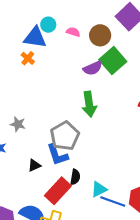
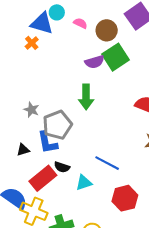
gray star: (18, 124) -> (31, 110), moved
black semicircle: (75, 177) -> (62, 167), turned 91
blue line: (113, 202) -> (107, 163), moved

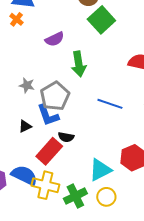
purple semicircle: (95, 62) -> (55, 39), moved
blue line: (107, 163) -> (110, 104), moved
cyan triangle: (84, 183) -> (100, 170), moved, size x1.4

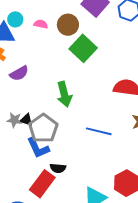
purple semicircle: (55, 39) -> (19, 73), moved
black triangle: (25, 126) -> (26, 120), moved, turned 48

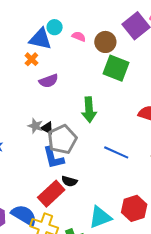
green square: (83, 48) -> (116, 68), turned -32

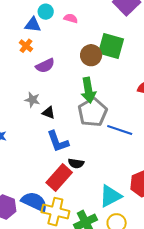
blue triangle: (40, 39) -> (33, 25), size x0.7
brown circle: (105, 42) -> (91, 55), moved
gray star: (35, 126) -> (32, 100), moved
gray pentagon: (62, 139) -> (93, 112), moved

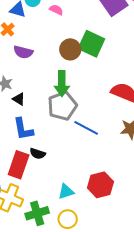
purple semicircle: (45, 66) -> (23, 52), turned 30
red rectangle: (59, 177) -> (19, 165), turned -32
cyan triangle: (110, 196) -> (66, 192), size x0.7

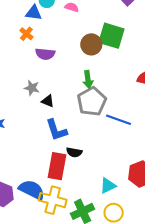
green arrow: (62, 84) -> (88, 79), size x0.7

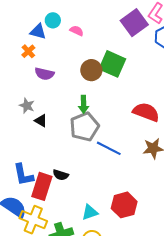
blue L-shape: (56, 130) -> (23, 175), moved

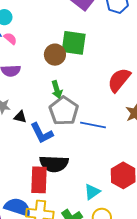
pink semicircle: (77, 31) -> (10, 39), moved, turned 32
red semicircle: (146, 112) -> (119, 80), turned -56
blue L-shape: (23, 175) -> (42, 133), moved
black semicircle: (61, 175) -> (54, 164), size x1.8

